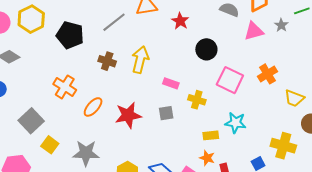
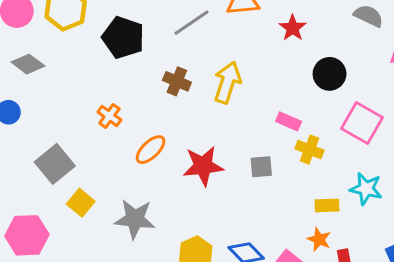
pink rectangle: (171, 83) -> (289, 121), moved
orange cross: (65, 87) -> (109, 116), size x0.7

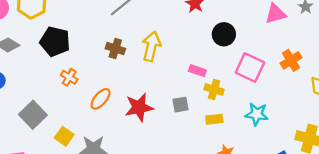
black pentagon: (123, 37) -> (55, 41), moved
yellow square: (81, 203) -> (64, 136), moved
yellow rectangle: (327, 205) -> (214, 119), moved

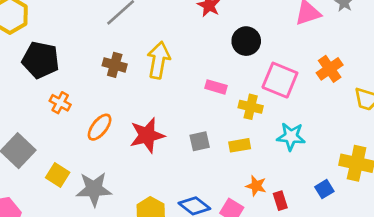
yellow cross: (214, 90) -> (251, 107), moved
gray square: (181, 105) -> (200, 141), moved

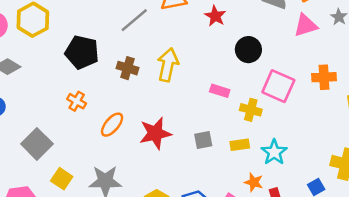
black pentagon: (41, 60) -> (82, 52), moved
orange cross: (330, 69) -> (324, 77), turned 30
cyan star: (291, 136) -> (274, 152), moved, turned 30
yellow square: (58, 175) -> (62, 179), moved

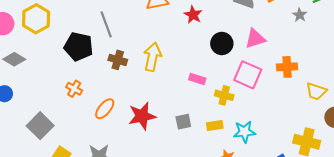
gray line: (134, 20) -> (106, 24), moved, turned -70
pink triangle: (306, 25) -> (255, 39), moved
cyan star: (274, 152) -> (244, 132), turned 30

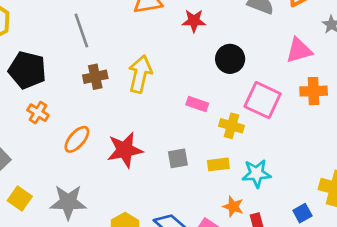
red star: (193, 15) -> (194, 21), turned -30
pink triangle: (255, 39) -> (299, 50), moved
black pentagon: (78, 47) -> (27, 70), moved
brown cross: (118, 60) -> (95, 77), turned -30

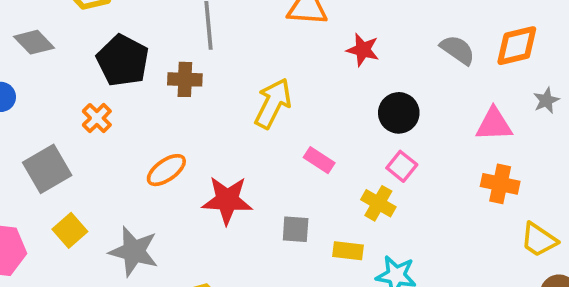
brown cross: (95, 77) -> (185, 79), moved
pink square: (263, 100) -> (402, 166), moved, size x0.6
pink rectangle: (197, 104) -> (319, 160), moved
orange cross: (38, 113) -> (97, 118), moved

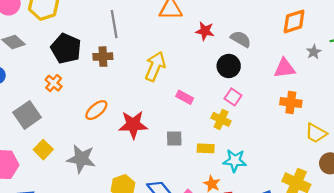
gray semicircle: (458, 50) -> (241, 39), moved

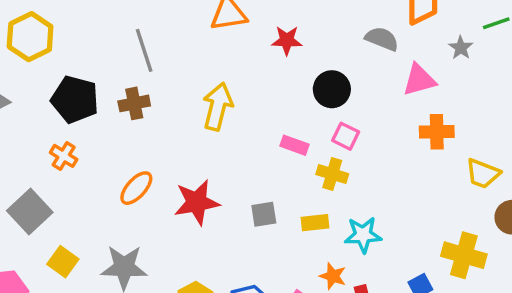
gray semicircle: (241, 39) -> (382, 39), moved
pink rectangle: (185, 97) -> (295, 145), moved

